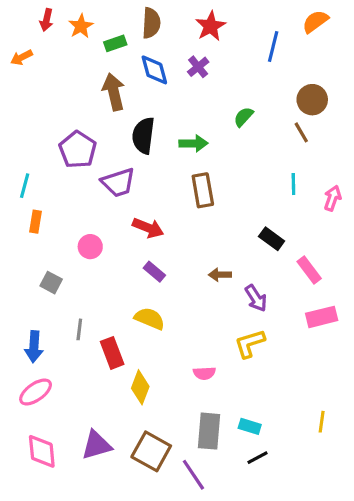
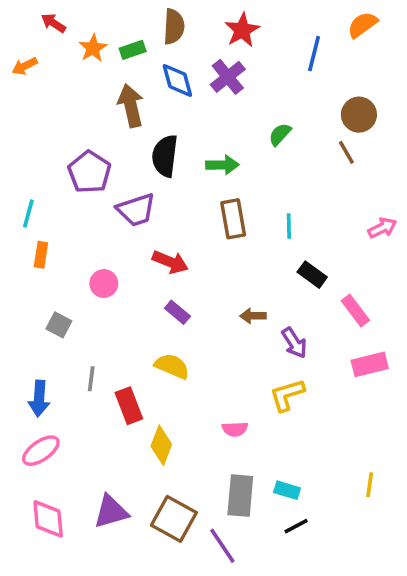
red arrow: (46, 20) -> (53, 23), turned 110
orange star: (81, 26) -> (93, 48), moved
purple cross: (198, 67) -> (228, 77), size x1.4
cyan line: (293, 184) -> (289, 226), moved
pink arrow: (333, 198) -> (382, 228), turned 45

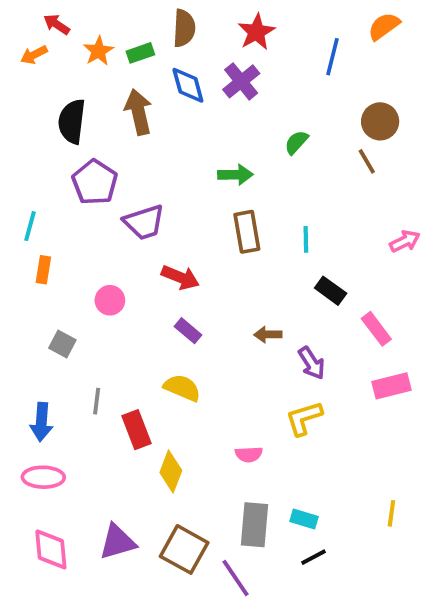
orange arrow: (25, 66) -> (34, 55), moved
black semicircle: (165, 156) -> (72, 121), moved
pink ellipse: (41, 451) -> (43, 477), turned 36

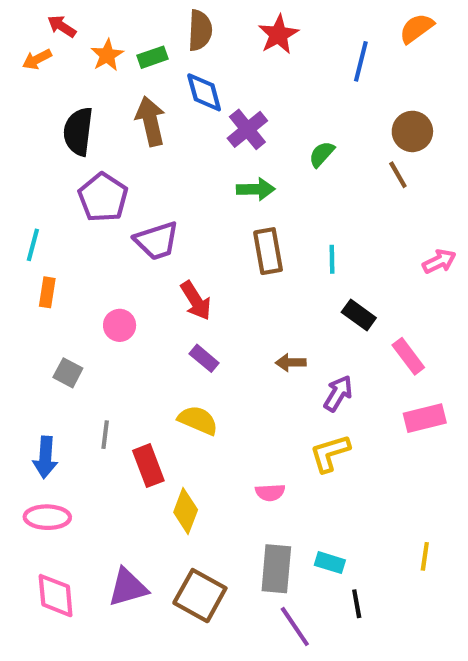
purple cross: (241, 81) -> (247, 129), moved
red arrow: (180, 277) -> (196, 301), turned 36
purple arrow: (312, 363) -> (338, 393), turned -116
black line: (313, 557) -> (357, 604), moved, turned -72
purple line: (235, 578) -> (295, 626), moved

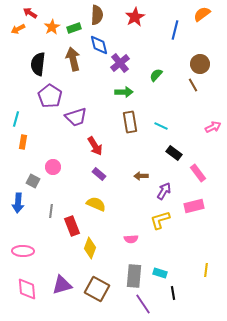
cyan line: (332, 259) -> (161, 126), turned -64
pink circle: (120, 325) -> (53, 167), moved
pink rectangle: (425, 418) -> (194, 206), moved
blue arrow: (45, 457) -> (18, 203), moved

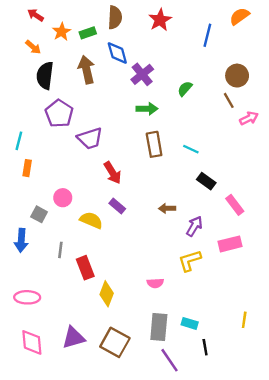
orange arrow: (18, 29) -> (33, 47), moved, turned -112
pink arrow: (213, 127) -> (249, 118), moved
yellow semicircle: (96, 204) -> (91, 220), moved

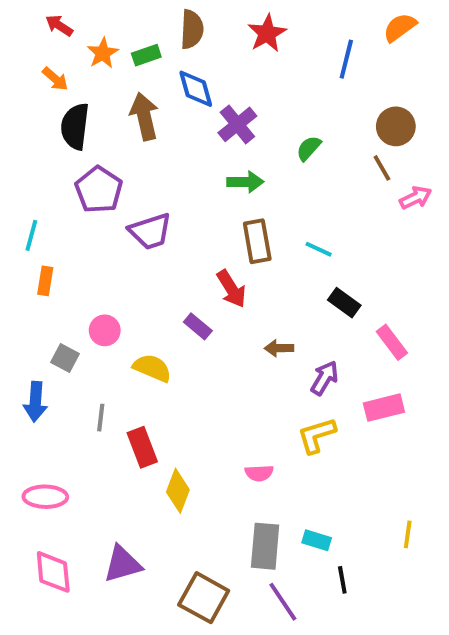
red arrow: (113, 173) -> (231, 289), moved
purple rectangle: (117, 206) -> (198, 326), moved
brown square: (115, 342) -> (204, 598), moved

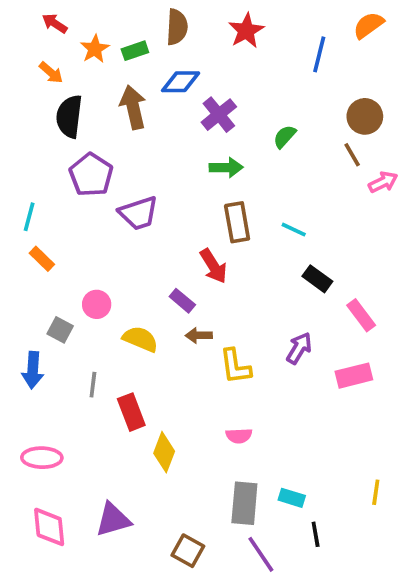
blue diamond: (196, 89) -> (181, 82), turned -75
orange rectangle: (45, 281) -> (42, 259), turned -55
brown arrow: (279, 348) -> (199, 335), moved
yellow L-shape: (317, 435) -> (235, 366), moved, turned -81
brown square: (204, 598) -> (188, 551), size x0.7

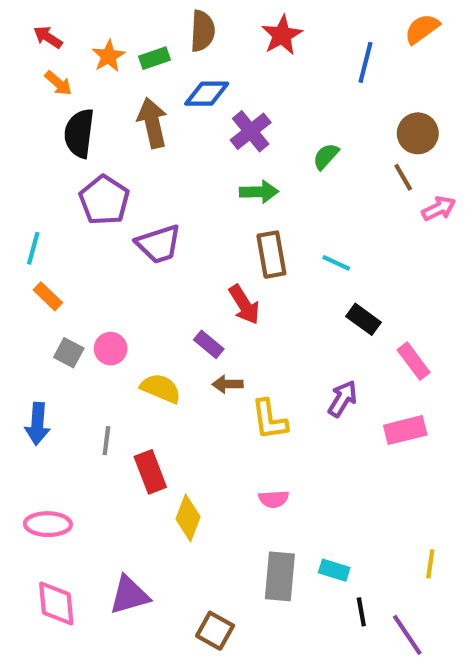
red arrow: (55, 23) -> (48, 37), moved
gray square: (60, 330) -> (69, 353), moved
purple line: (261, 554) -> (407, 635), moved

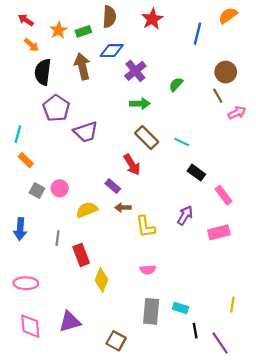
brown rectangle: (271, 255) -> (147, 138), turned -35
yellow semicircle: (161, 388) -> (87, 210), turned -45

